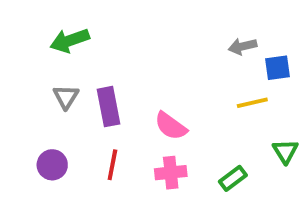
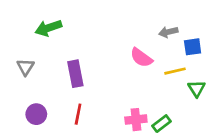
gray triangle: (66, 97) -> (25, 67), moved
pink semicircle: (171, 126) -> (141, 58), moved
green triangle: (285, 151) -> (197, 89), moved
pink cross: (171, 173) -> (136, 120), moved

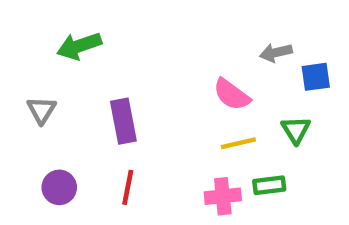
yellow line: (175, 71) -> (238, 143), moved
green triangle: (197, 89) -> (296, 130), moved
green rectangle: (162, 124) -> (269, 185), moved, turned 30

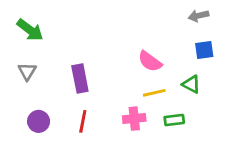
green arrow: (79, 46) -> (30, 30), moved, turned -124
gray arrow: (276, 53) -> (198, 16), moved
green triangle: (296, 130) -> (191, 84), turned -30
pink cross: (223, 196) -> (134, 119), moved

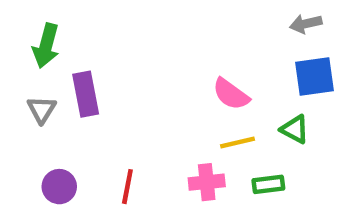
green arrow: (30, 30) -> (46, 46), turned 68
blue square: (204, 50) -> (315, 77), size x1.4
purple rectangle: (80, 79) -> (86, 94), moved

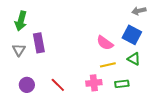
blue square: (315, 77) -> (132, 35), moved, turned 36
red line: (127, 187) -> (58, 85), turned -56

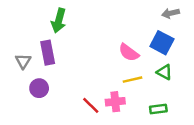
green arrow: (21, 21) -> (59, 21), moved
green rectangle: (122, 84) -> (158, 109), moved
purple circle: (27, 85) -> (39, 88), moved
red line: (58, 85) -> (91, 105), moved

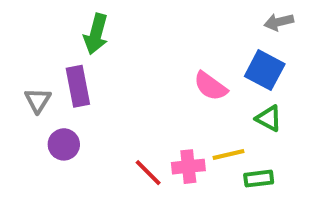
yellow line: (132, 80) -> (229, 154), moved

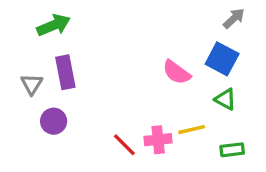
gray arrow: (279, 22) -> (234, 18), turned 150
green arrow: (96, 34) -> (54, 25), moved, turned -128
green rectangle: (259, 179) -> (232, 150), moved

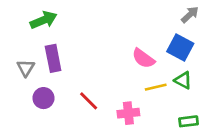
yellow line: (192, 130) -> (156, 87), moved
red line: (124, 145) -> (89, 101), moved

